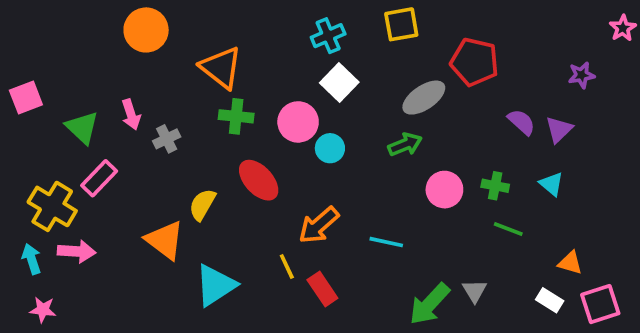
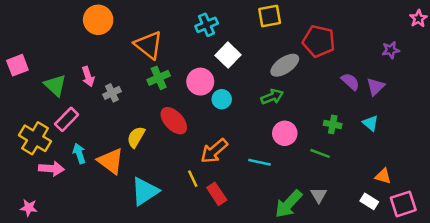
cyan cross: (328, 36) -> (207, 25), moved
green cross: (236, 116) -> (159, 78), turned -30
pink circle: (444, 190) -> (285, 133), moved
green line: (508, 229) -> (320, 153), moved
cyan arrow: (32, 259) -> (79, 153), moved

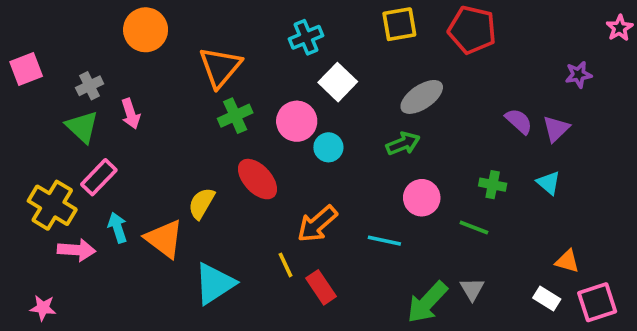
red pentagon: (319, 41) -> (472, 30), moved
orange triangle: (149, 45) -> (220, 67), turned 32
pink square: (17, 65) -> (26, 69), moved
gray cross: (112, 93) -> (90, 86), moved

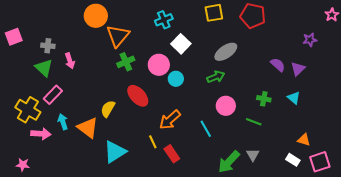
orange circle: (146, 30) -> (96, 16), moved
gray cross: (90, 86) -> (48, 46), turned 32
cyan line: (384, 241) -> (206, 129), turned 48

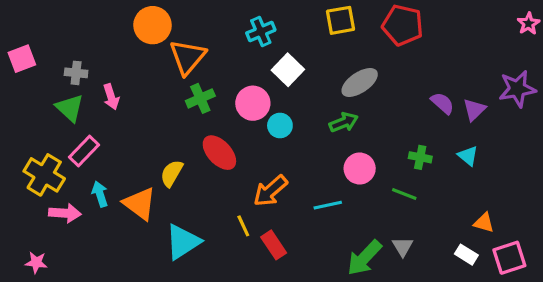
purple star: (310, 40) -> (517, 89), moved, size x1.6
cyan line: (206, 129) -> (328, 205), turned -72

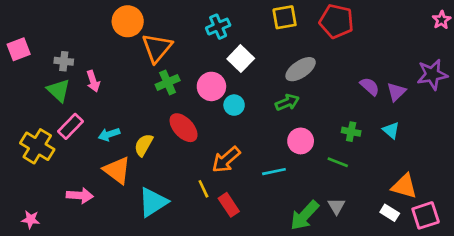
cyan arrow: (100, 194) -> (109, 134), moved, turned -90
pink arrow: (65, 213) -> (80, 195), moved
orange triangle: (484, 223) -> (404, 186), size x1.5

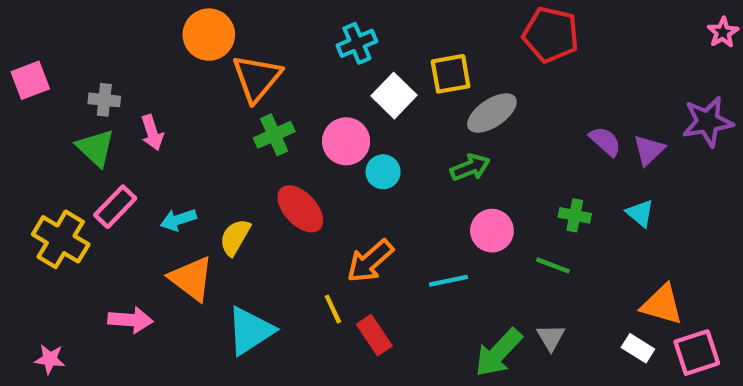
yellow square: (285, 17) -> (451, 74), moved

